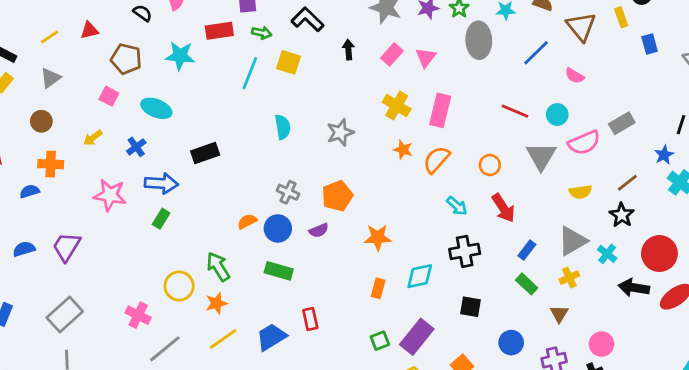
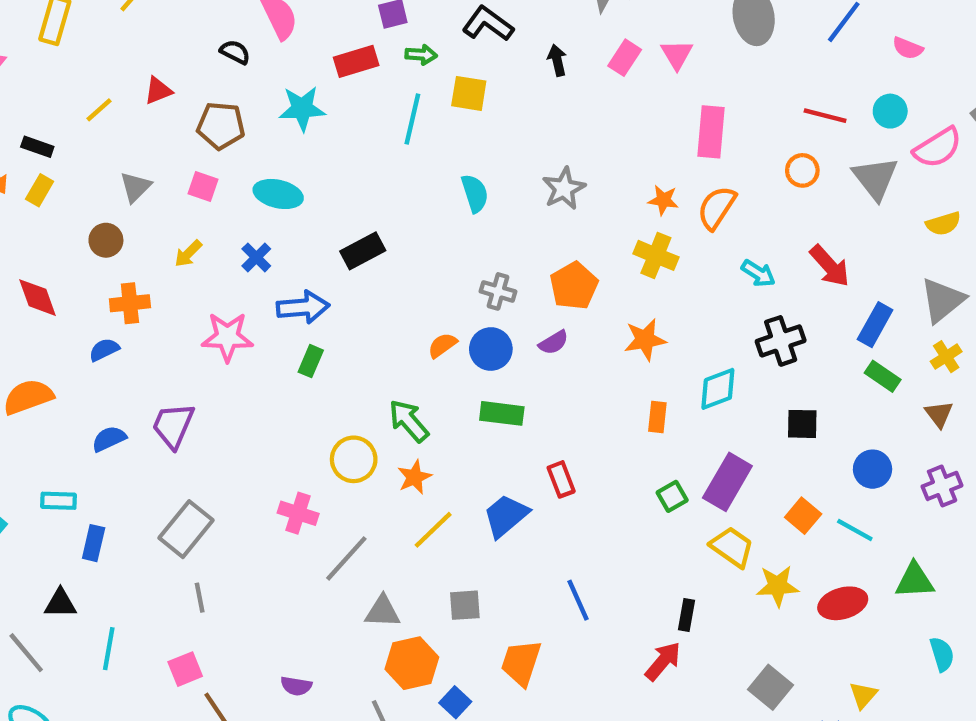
gray triangle: (50, 78) -> (135, 187), moved
yellow cross: (397, 106) -> (656, 255), moved
orange circle: (490, 165) -> (802, 170), moved
blue rectangle: (527, 250) -> (875, 325), size x1.4

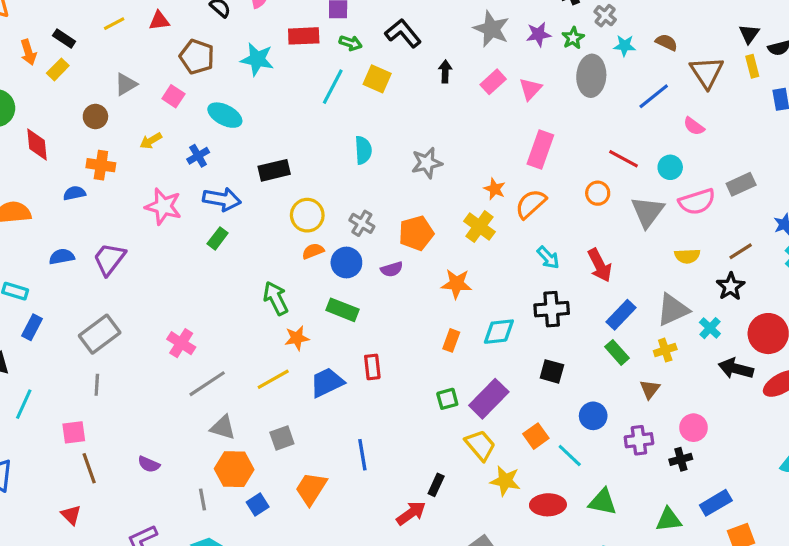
yellow circle: (354, 459) -> (307, 215), moved
orange star: (414, 477) -> (297, 338), moved
gray square: (465, 605) -> (282, 438), turned -30

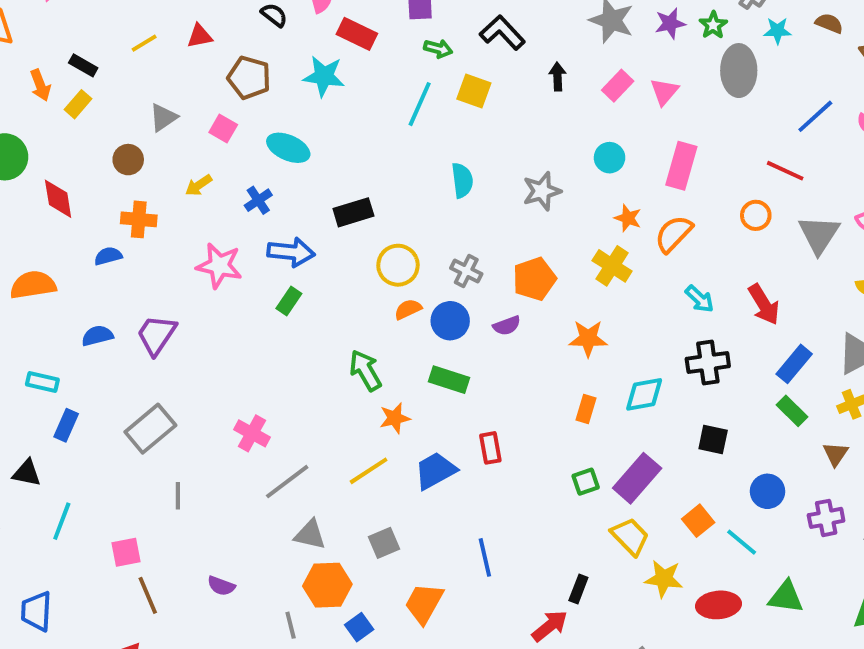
red rectangle: (304, 36) -> (357, 34), moved, turned 32
blue line: (654, 96) -> (815, 116), moved
cyan circle: (670, 167) -> (610, 158), moved
gray line: (97, 385) -> (178, 496), moved

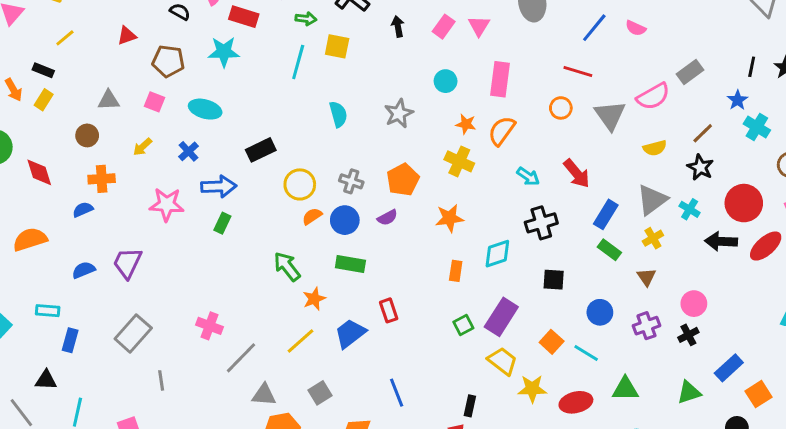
yellow line: (144, 43) -> (65, 38), moved
gray triangle: (163, 117) -> (109, 100), turned 40

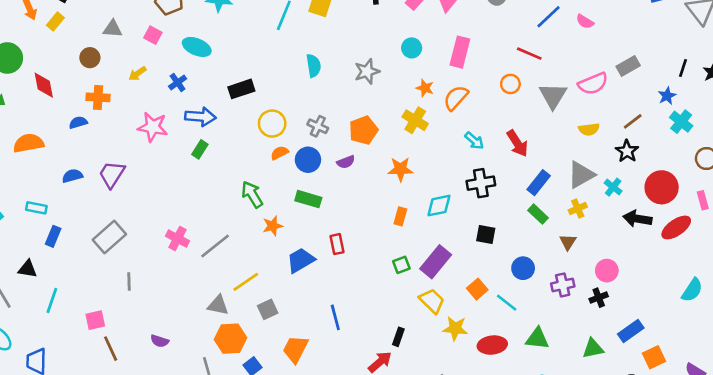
yellow line: (300, 341) -> (246, 282), moved
gray line: (241, 358) -> (215, 246), moved

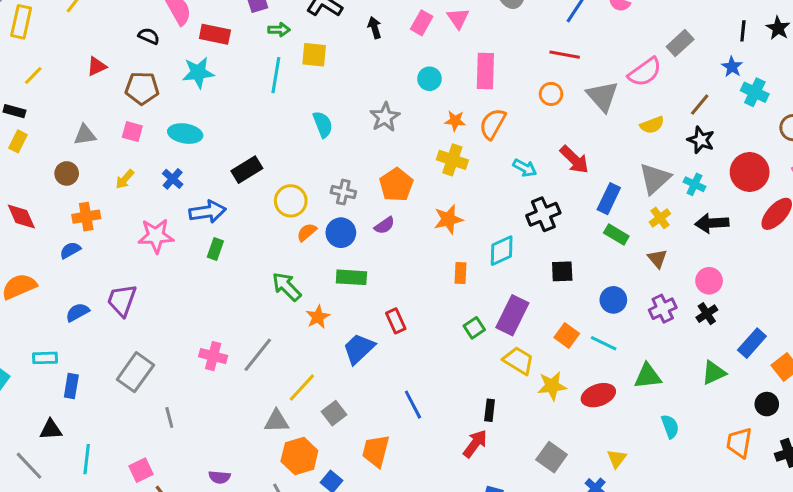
black arrow: (637, 219) -> (712, 223), moved

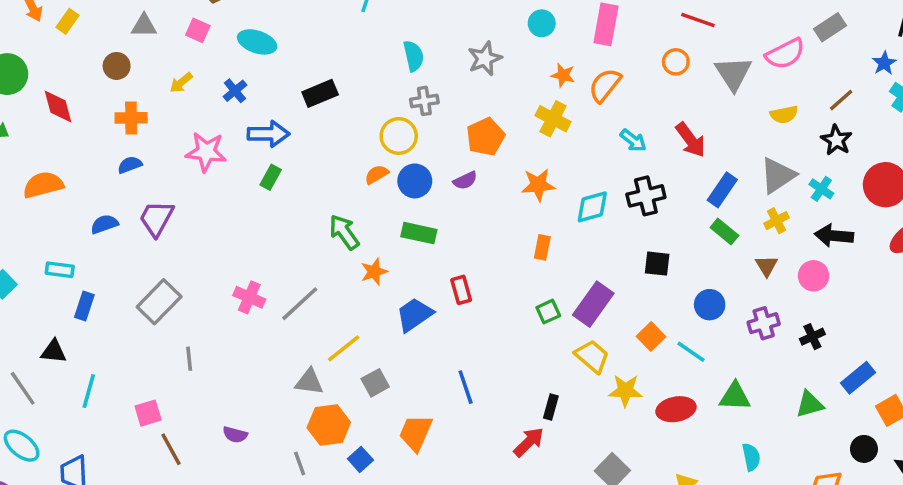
gray cross: (343, 192) -> (424, 101), moved, turned -30
yellow circle: (291, 201) -> (399, 136), moved
blue semicircle: (70, 250) -> (130, 165), moved
cyan diamond: (502, 251) -> (592, 207), moved
pink circle: (709, 281) -> (814, 276), moved

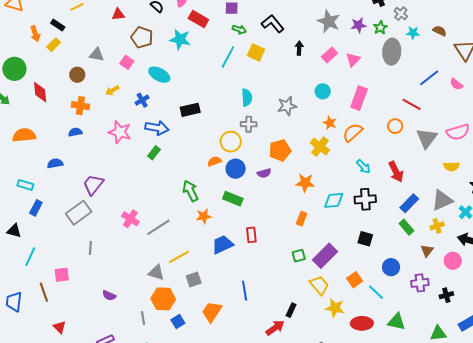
purple trapezoid: (156, 218) -> (93, 185), moved
brown line: (171, 449) -> (44, 292), moved

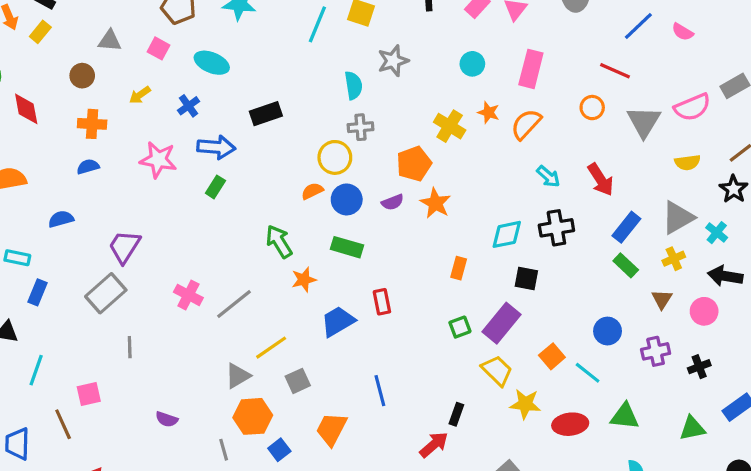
gray star: (287, 106) -> (393, 61), moved
yellow cross: (320, 147) -> (450, 126), moved
orange star: (305, 183) -> (435, 203), moved, turned 30
black square: (365, 239) -> (526, 278), moved
gray triangle: (156, 273) -> (238, 376), turned -42

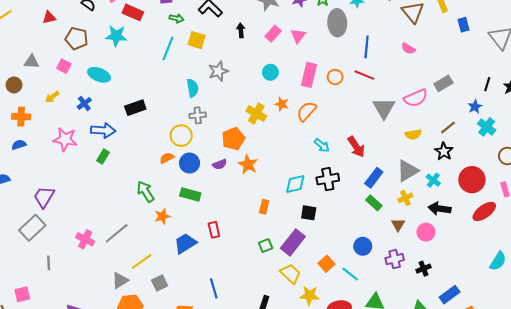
blue line: (638, 26) -> (367, 47), moved, turned -40
orange circle: (592, 108) -> (335, 77), moved
pink cross: (188, 295) -> (85, 239), moved

